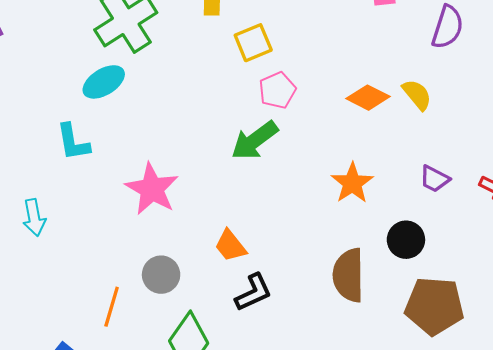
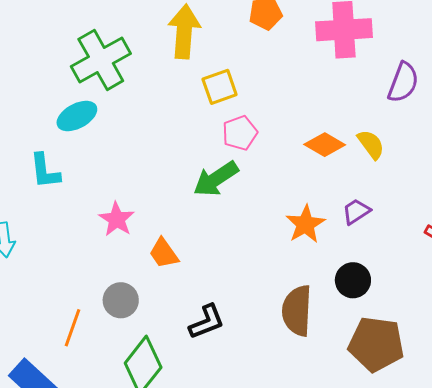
purple trapezoid: (434, 179) -> (356, 211), moved, turned 116
pink star: (152, 189) -> (117, 219), size x0.7
orange trapezoid: (230, 246) -> (164, 253), moved

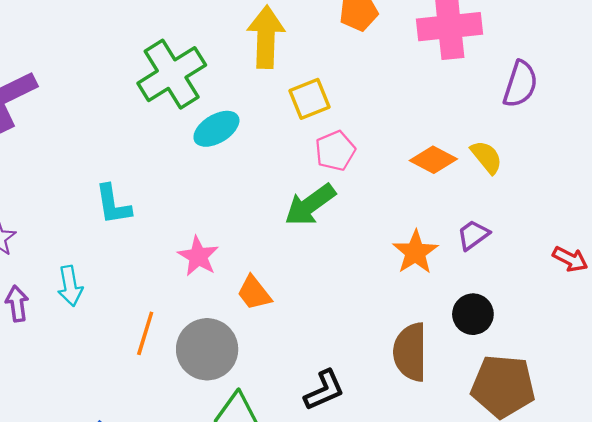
cyan ellipse: (77, 116) -> (216, 129), moved
gray circle: (121, 300) -> (207, 349), size x1.5
black L-shape: (207, 322) -> (324, 390), moved
orange line: (73, 328) -> (145, 333), moved

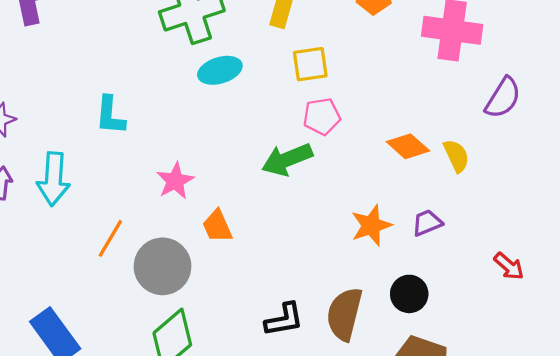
cyan arrow: (70, 286) -> (53, 179), size x1.4
black L-shape: (324, 390) -> (284, 320), moved

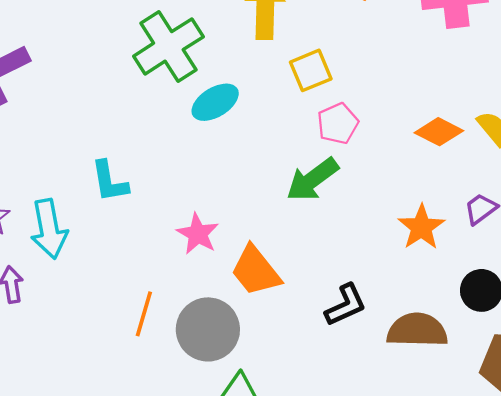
cyan arrow: (53, 179) -> (49, 229), moved
orange trapezoid: (217, 226) -> (256, 271), size x1.4
brown semicircle: (344, 314) -> (417, 330), turned 92
black L-shape: (284, 320) -> (346, 305), moved

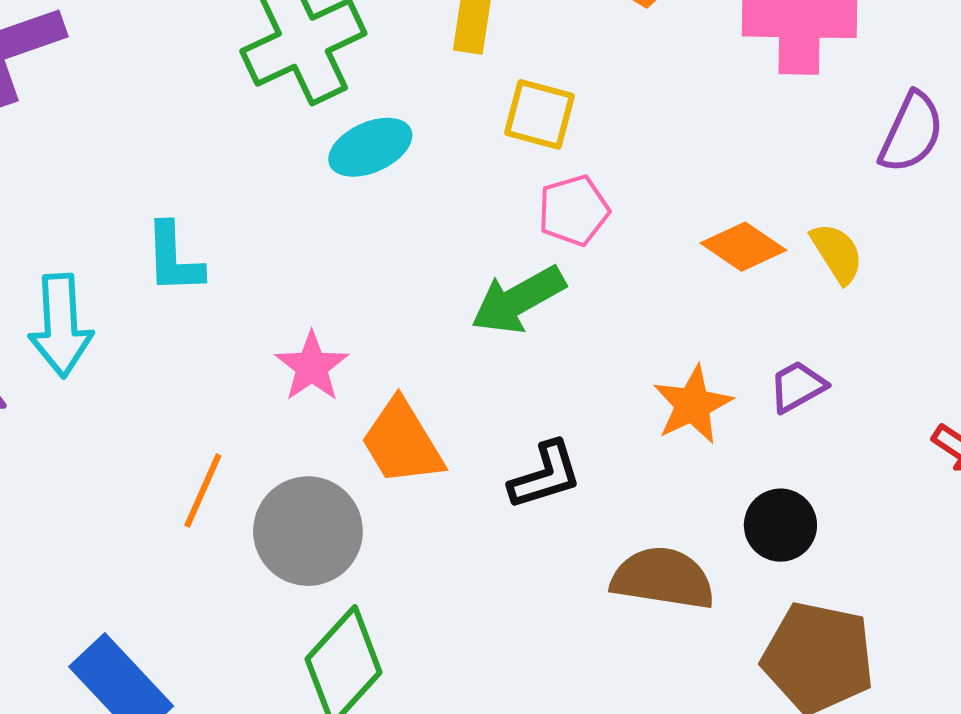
yellow square: (311, 70) -> (539, 114), turned 30
black L-shape: (346, 305) -> (545, 475), moved

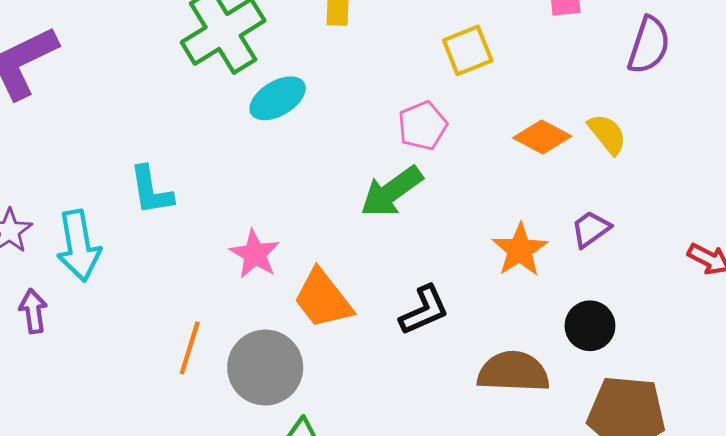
yellow square: (539, 114) -> (468, 50), moved, turned -30

